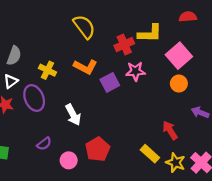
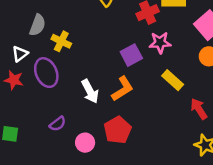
gray semicircle: (14, 56) -> (38, 25), moved
orange L-shape: (85, 67) -> (123, 89), moved, turned -60
yellow rectangle: (150, 154) -> (173, 80), moved

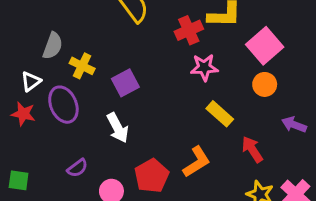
purple square: (131, 55) -> (125, 83), moved
orange L-shape: (123, 89) -> (197, 162), moved

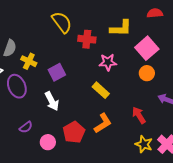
red cross: (189, 30) -> (87, 39), moved, turned 30
yellow rectangle: (220, 114) -> (101, 90), moved

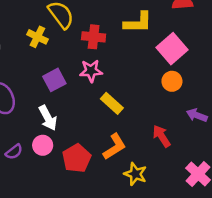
yellow cross: (29, 61) -> (37, 37), moved
pink star: (108, 62) -> (91, 71), moved
pink circle: (48, 142) -> (43, 145), moved
yellow star: (144, 144) -> (135, 174), moved

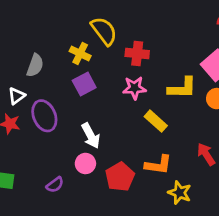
yellow L-shape: (138, 22) -> (182, 88), moved
purple square: (54, 80) -> (84, 84), moved
orange L-shape: (114, 147) -> (158, 165), turned 40
purple semicircle: (14, 152) -> (55, 185), moved

